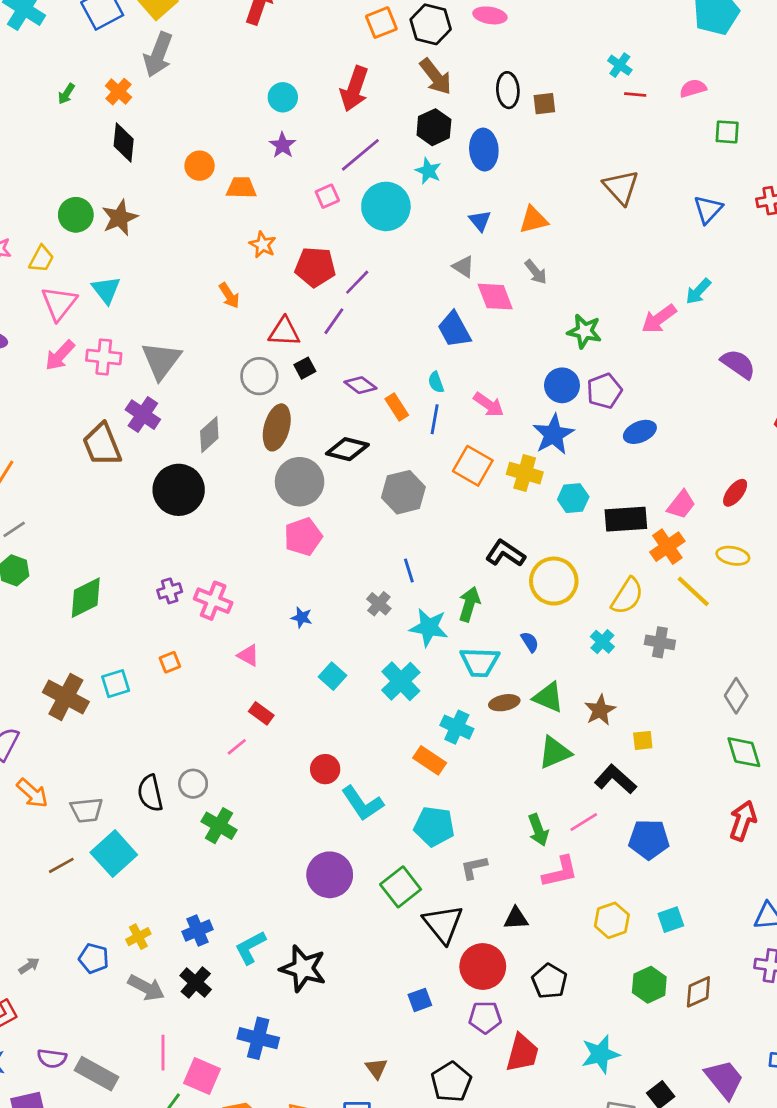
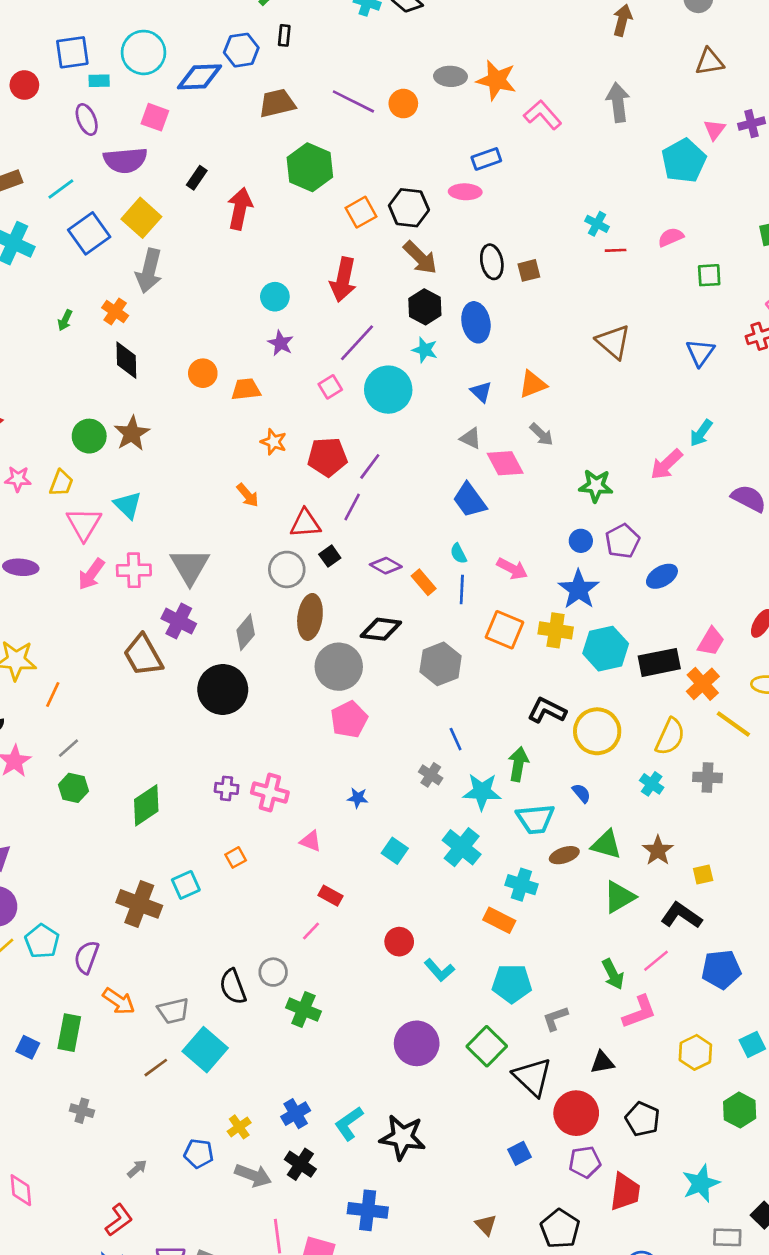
blue circle: (562, 385) -> (581, 541), size x0.7
cyan hexagon: (573, 498) -> (606, 649), size x1.5
purple cross: (170, 591) -> (227, 788), turned 30
cyan L-shape: (362, 803) -> (439, 970), size x0.7

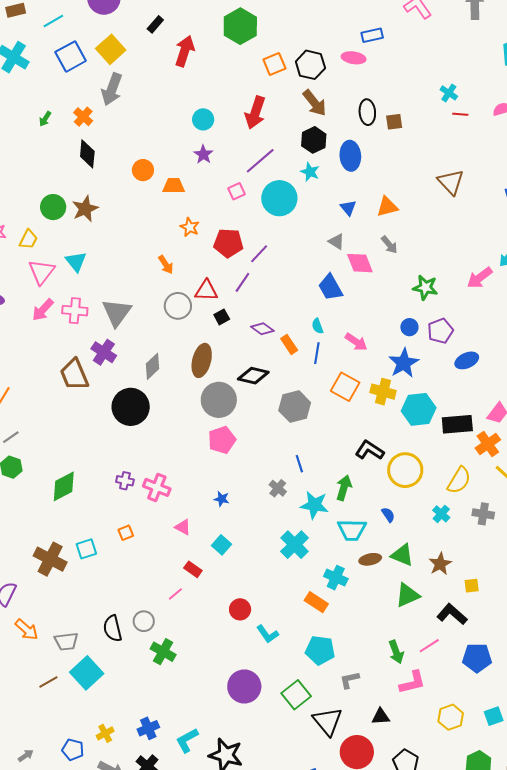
gray circle: (287, 569) -> (178, 306), moved
cyan square: (395, 851) -> (221, 545), moved

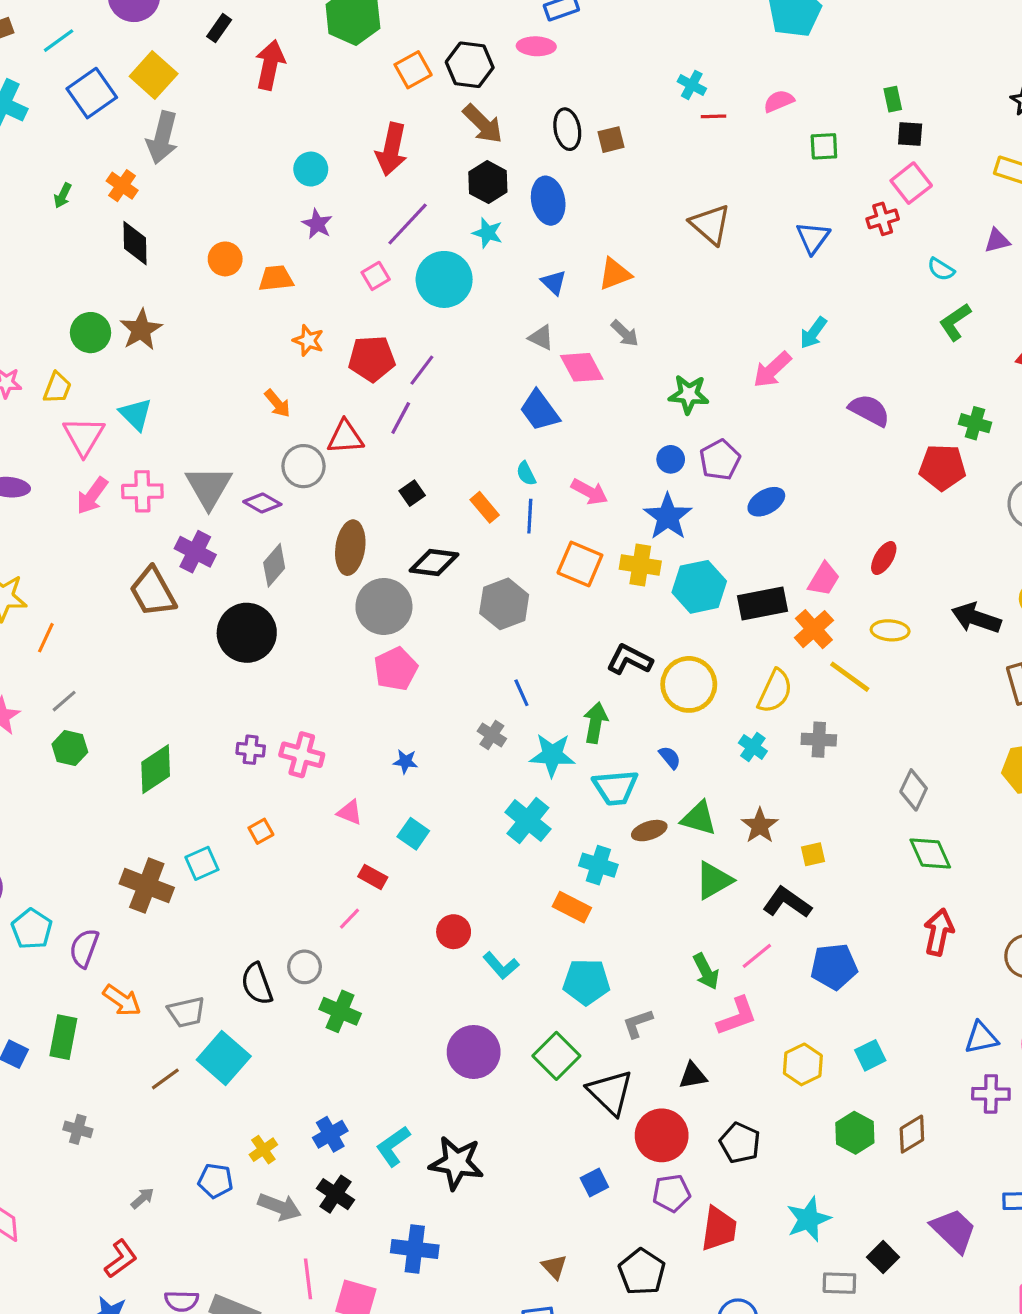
black square: (222, 317) -> (412, 493), moved
purple diamond: (262, 329) -> (262, 503), moved

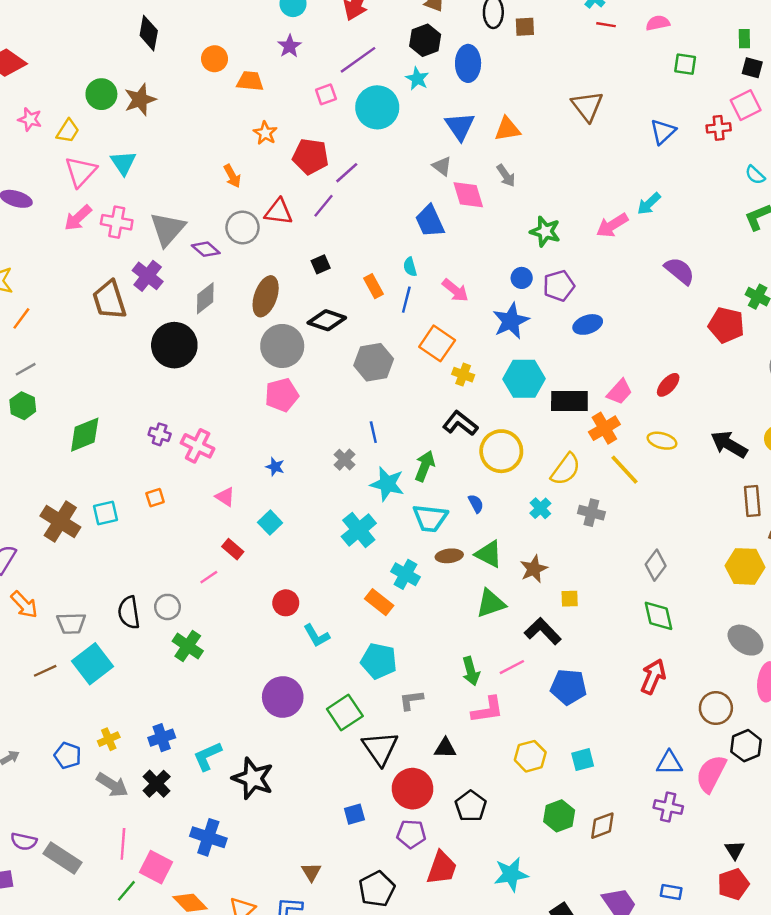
blue triangle: (554, 283) -> (460, 126), size x1.5
yellow cross: (640, 565) -> (463, 375), moved, size x0.7

